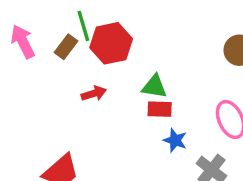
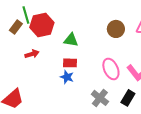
green triangle: (154, 87) -> (71, 40), moved
blue star: (175, 140) -> (67, 77), moved

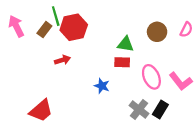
green triangle: (71, 40) -> (125, 44), moved
red rectangle: (70, 63) -> (122, 62), moved
black rectangle: (128, 98) -> (160, 110), moved

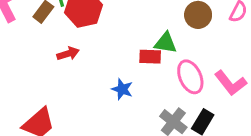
green triangle: (125, 44) -> (166, 43), moved

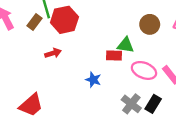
pink ellipse: (190, 77) -> (144, 70), turned -45

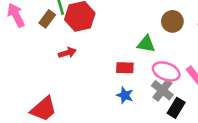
red rectangle: (114, 55) -> (125, 68), moved
blue star: (93, 80) -> (125, 95), moved
gray cross: (131, 104) -> (162, 90), moved

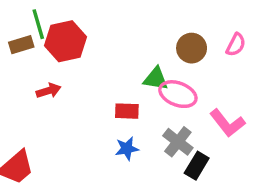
brown rectangle: (47, 19) -> (21, 45), turned 36
pink ellipse: (166, 71) -> (178, 94), moved
blue star: (125, 95) -> (127, 149), turned -30

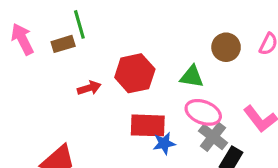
red hexagon: (66, 41) -> (135, 73), moved
pink ellipse: (178, 94) -> (203, 112), moved
red rectangle: (127, 111) -> (148, 125), moved, size x1.5

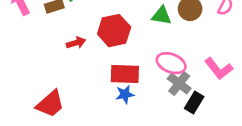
green triangle: (192, 77) -> (162, 16), moved
blue star: (164, 143) -> (125, 94), moved

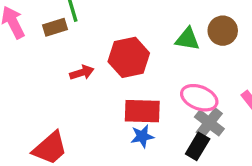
black rectangle: (194, 102) -> (198, 146), moved

